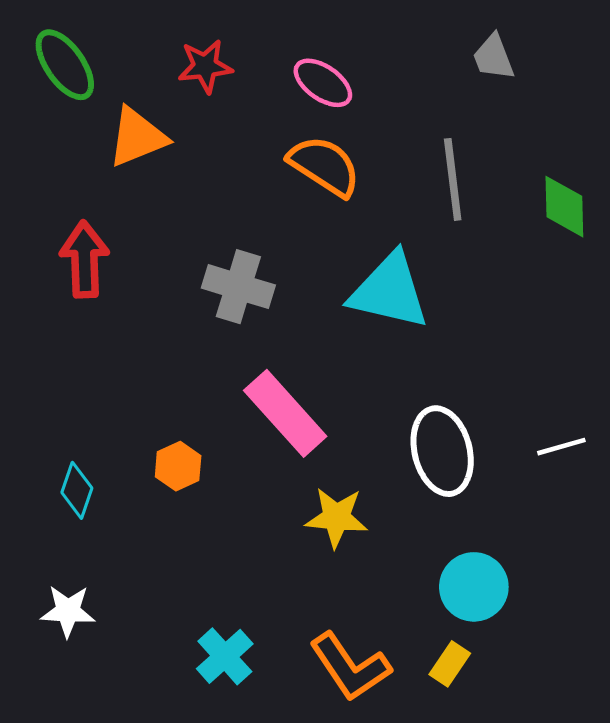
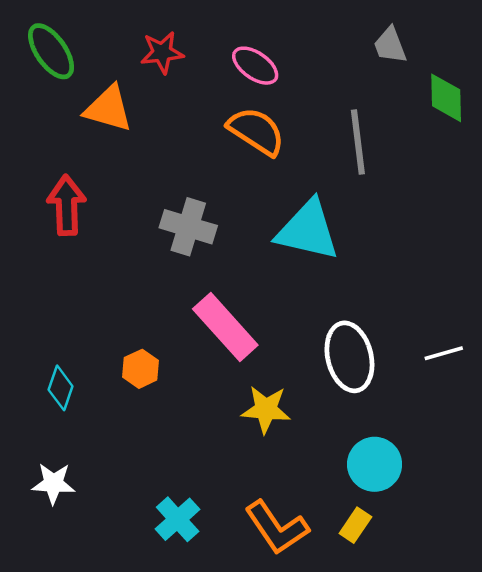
orange triangle: (137, 137) -> (108, 109), turned 38
green diamond: (564, 207) -> (446, 98), moved

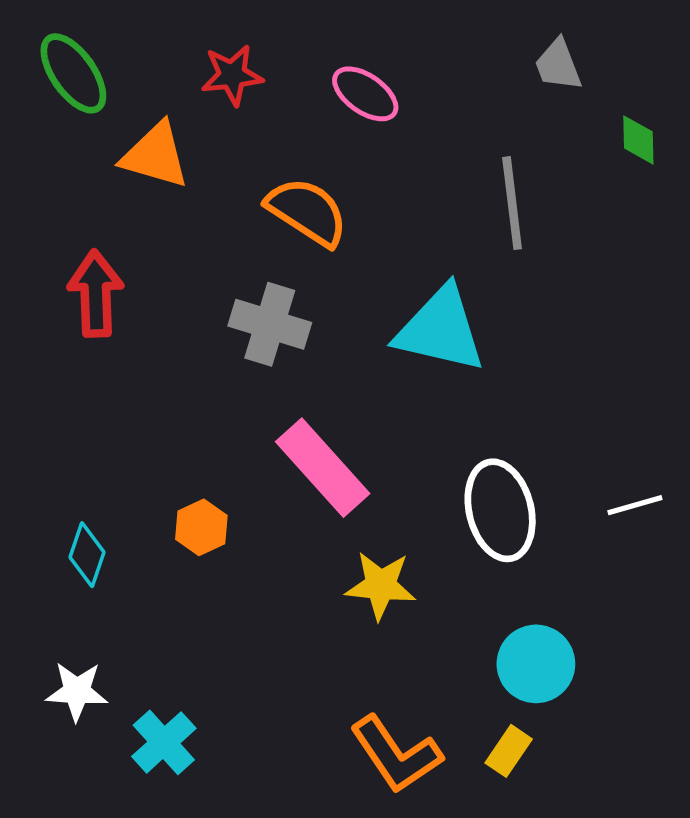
green diamond: (446, 98) -> (638, 140), size x0.7
orange semicircle: (256, 131) -> (307, 212), moved
cyan cross: (178, 519) -> (164, 742), moved

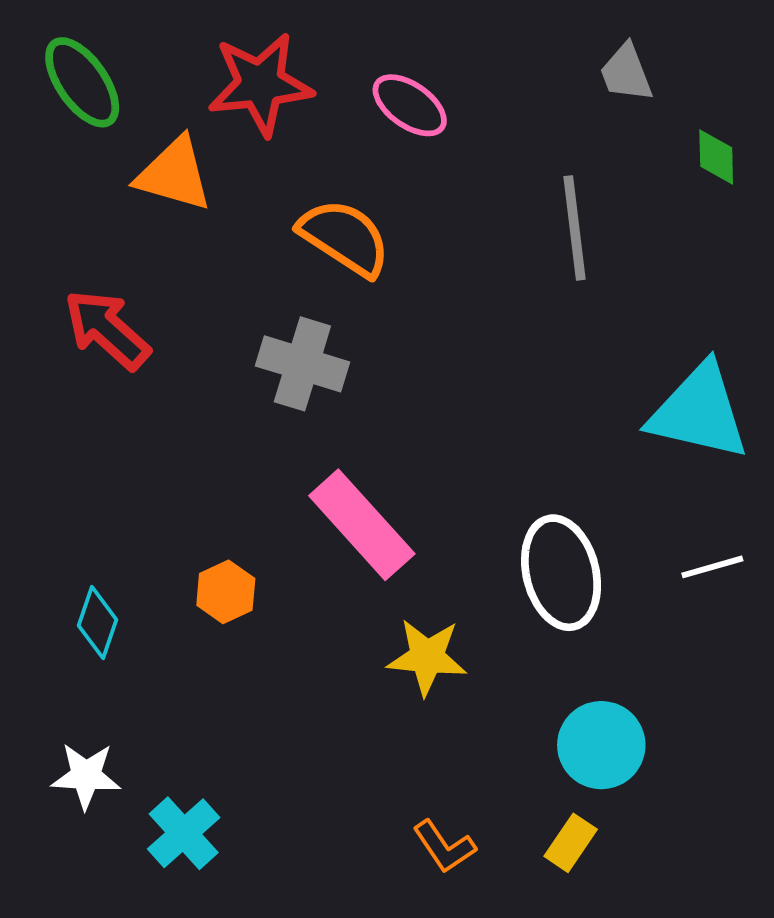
red star: (232, 75) -> (260, 84), size x1.5
red arrow: (96, 294) -> (107, 329), turned -46
cyan triangle: (440, 329) -> (699, 412), moved
orange L-shape: (396, 754) -> (444, 847), size x0.6

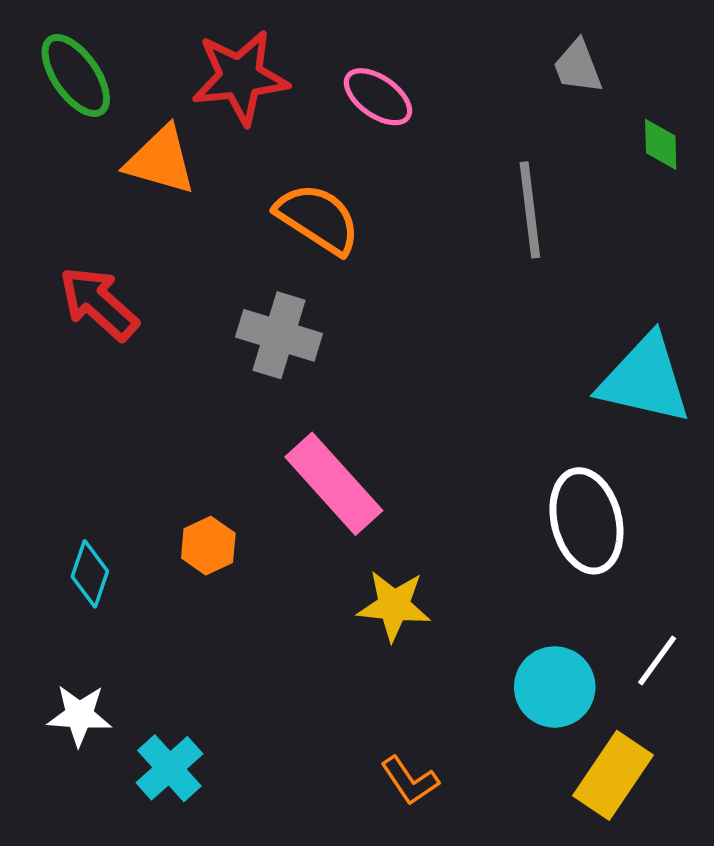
white line: (712, 567) -> (657, 660), moved, turned -38
white ellipse: (561, 573) -> (586, 521), moved
yellow rectangle: (571, 843) -> (613, 775), moved, size x1.6

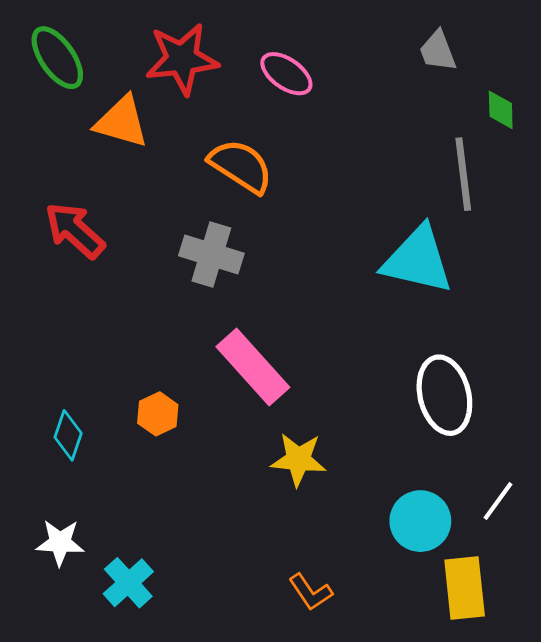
gray line: (530, 210) -> (463, 174), moved
cyan triangle: (645, 379) -> (418, 260), moved
yellow rectangle: (613, 775) -> (465, 588), turned -40

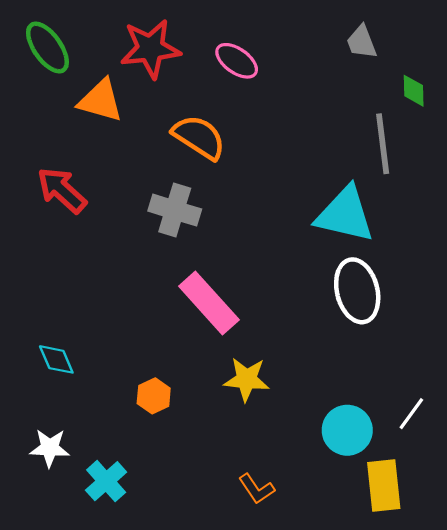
white ellipse: (444, 395) -> (357, 291), moved
orange hexagon: (158, 414) -> (154, 396), moved
cyan diamond: (68, 435) -> (56, 359), turned -42

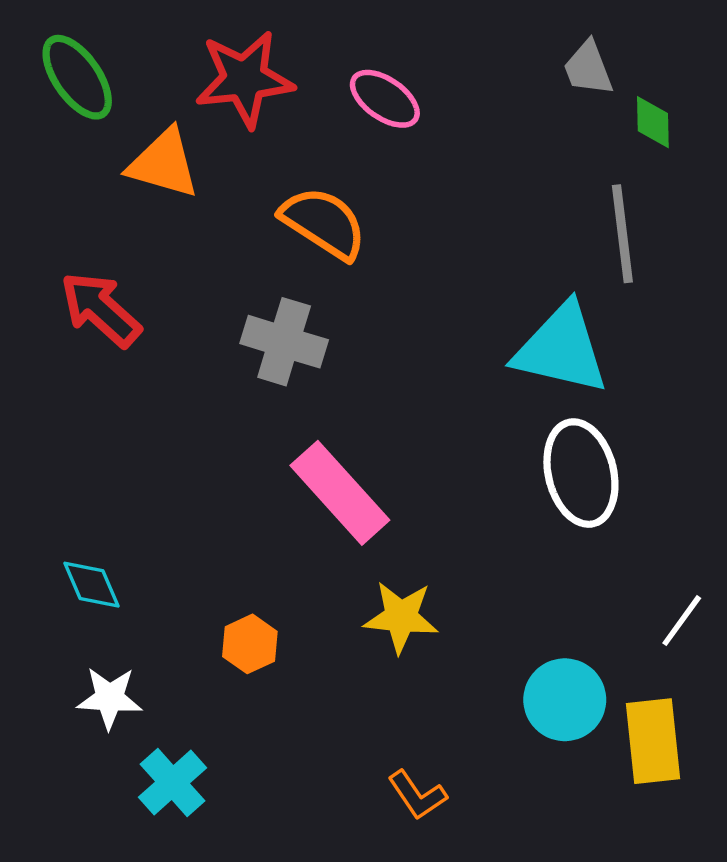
green diamond: (414, 91) -> (653, 122), moved
white line: (411, 414) -> (682, 621), moved
white star: (50, 448) -> (110, 698), moved
yellow rectangle: (384, 486) -> (653, 741), moved

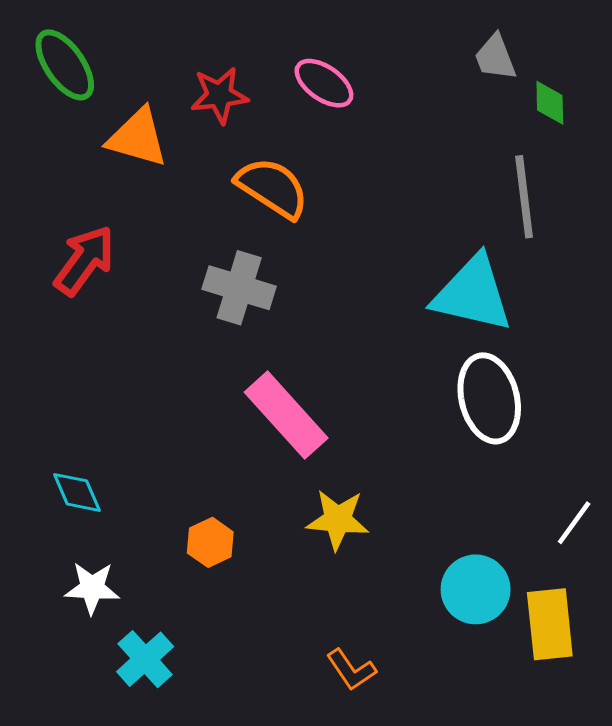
red star: (244, 79) -> (219, 95), moved, size x0.7
red arrow: (101, 309) -> (84, 260), turned 84

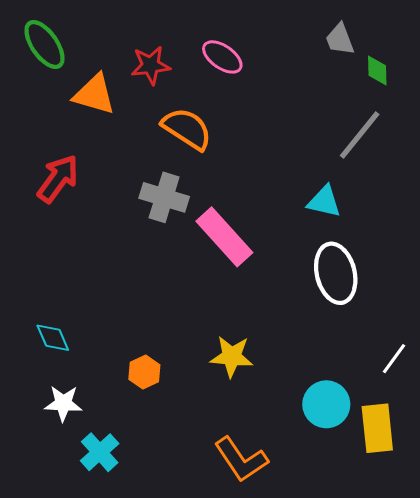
gray line: (524, 197) -> (360, 135), turned 46
cyan triangle: (473, 294) -> (324, 202), size x0.6
pink rectangle: (286, 415) -> (224, 237), moved
orange L-shape: (351, 670) -> (241, 459), size x1.6

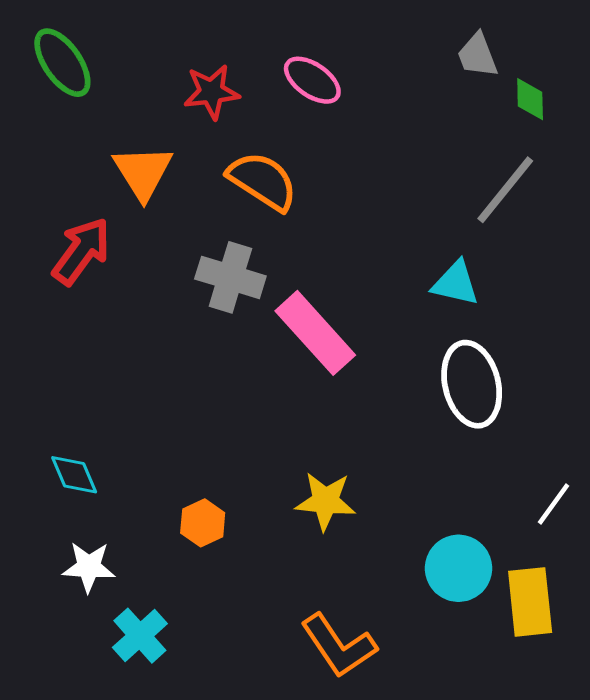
orange triangle: (94, 94) -> (143, 172), moved, turned 42

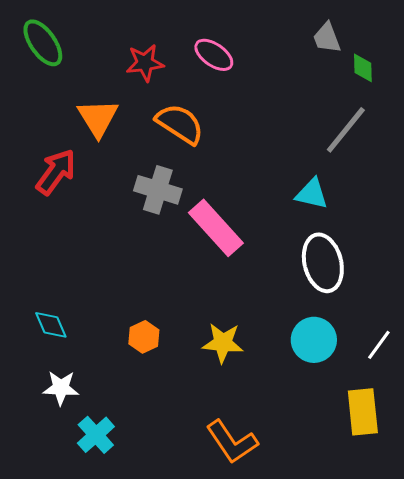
orange hexagon: (203, 523) -> (144, 337), moved
cyan circle: (458, 568) -> (314, 340), moved

